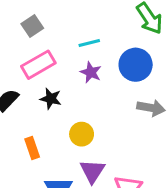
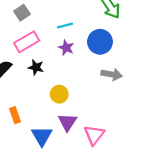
orange rectangle: (32, 148) -> (15, 115), moved

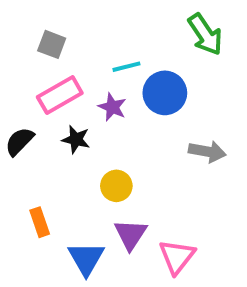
gray square: (22, 13) -> (52, 44), turned -35
blue circle: (100, 42) -> (165, 93), moved
purple star: (66, 48) -> (112, 107), moved

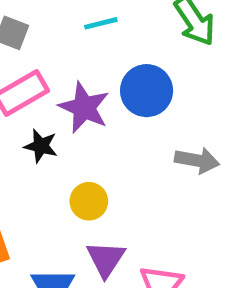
cyan line: (126, 67) -> (101, 23), moved
purple star: (112, 107) -> (84, 107), size x1.5

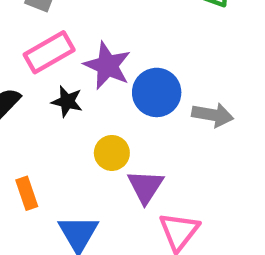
blue circle: (147, 91) -> (157, 92), moved
purple triangle: (106, 259) -> (145, 187), moved

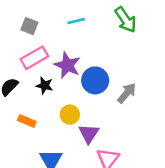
gray arrow: (213, 115) -> (127, 93), turned -60
orange rectangle: (27, 193) -> (27, 121), moved, turned -48

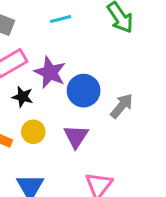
yellow circle: (70, 115) -> (33, 132), moved
purple triangle: (89, 134) -> (76, 136), moved

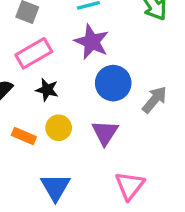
purple star: (50, 72) -> (92, 42), moved

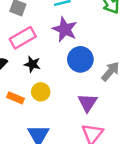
purple triangle: (105, 133) -> (88, 103), moved

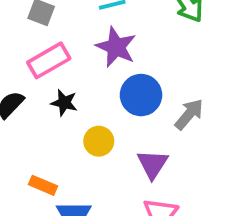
yellow circle: (41, 92) -> (99, 141), moved
orange rectangle: (15, 98) -> (43, 185), moved

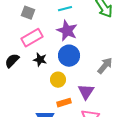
blue circle: (141, 95) -> (69, 56), moved
orange rectangle: (43, 185) -> (64, 103), moved, turned -40

